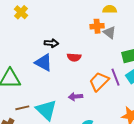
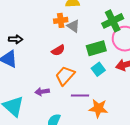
red semicircle: (74, 57) -> (58, 50), moved, turned -32
purple line: (115, 77) -> (80, 95), moved, turned -66

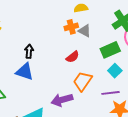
black arrow: (16, 39) -> (29, 51), turned -80
purple arrow: (42, 92) -> (62, 100), size x1.5
purple line: (80, 95) -> (111, 93), moved

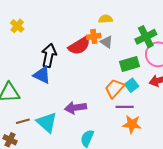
black arrow: (29, 51) -> (49, 55), size x1.6
red semicircle: (73, 57) -> (79, 46), moved, size x1.6
orange trapezoid: (83, 81) -> (114, 88), moved

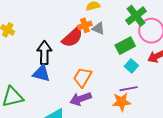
orange trapezoid: (114, 88) -> (82, 77), moved
orange star: (132, 124) -> (121, 102), moved

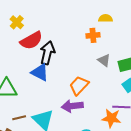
gray triangle: (98, 28) -> (104, 60), moved
red semicircle: (72, 37) -> (31, 41), moved

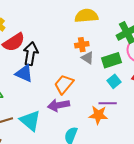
yellow semicircle: (105, 18) -> (86, 16), size x1.6
orange cross: (93, 35) -> (82, 45), moved

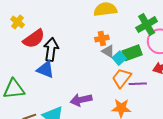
cyan square: (114, 81) -> (119, 58), moved
orange trapezoid: (64, 84) -> (122, 78), moved
purple line: (108, 103) -> (138, 84), moved

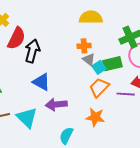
red semicircle: (34, 39) -> (16, 38), turned -35
blue triangle: (45, 70) -> (41, 82), moved
purple line: (138, 84) -> (126, 94), moved

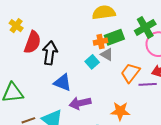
green rectangle: (112, 64) -> (114, 37), moved
cyan square: (99, 67) -> (92, 62), moved
orange trapezoid: (99, 87) -> (130, 73), moved

